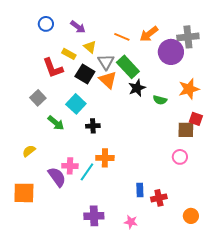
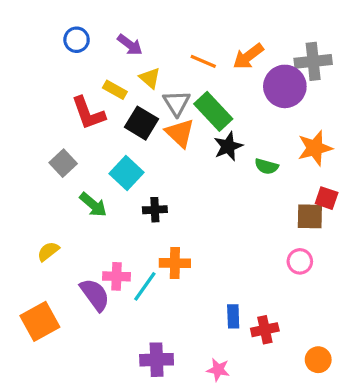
orange square: (24, 193) -> (40, 321), turned -30

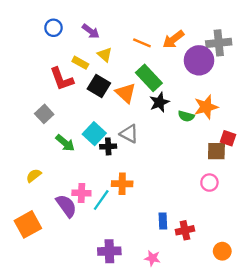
gray triangle: (177, 103) -> (129, 134), moved, turned -30
orange star: (315, 148) -> (206, 107), moved
cyan square: (127, 173) -> (94, 134), moved

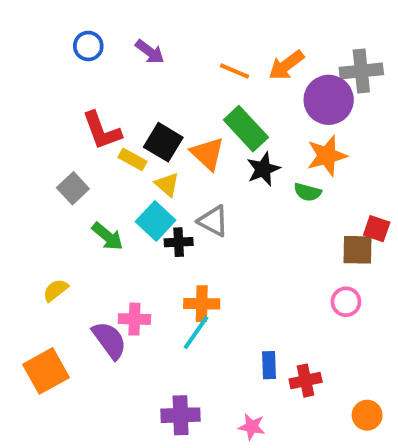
yellow triangle: (105, 55) -> (167, 184), moved
yellow rectangle: (80, 63) -> (133, 159), moved
orange star: (206, 107) -> (327, 156), moved
cyan line: (101, 200) -> (196, 333), moved

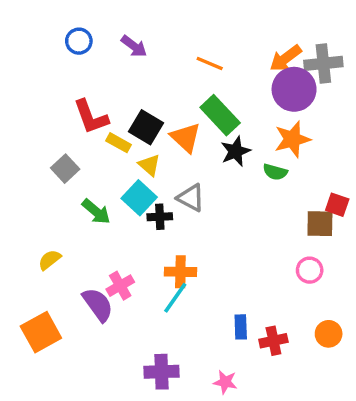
orange arrow: (286, 65) -> (285, 58), moved
pink cross: (134, 319) -> (120, 286), turned -32
orange circle: (367, 415) -> (329, 334), moved

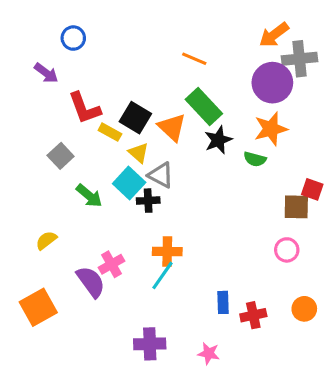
purple arrow: (134, 46) -> (46, 73), moved
orange arrow: (285, 58) -> (274, 35), moved
gray triangle: (191, 198) -> (161, 175), moved

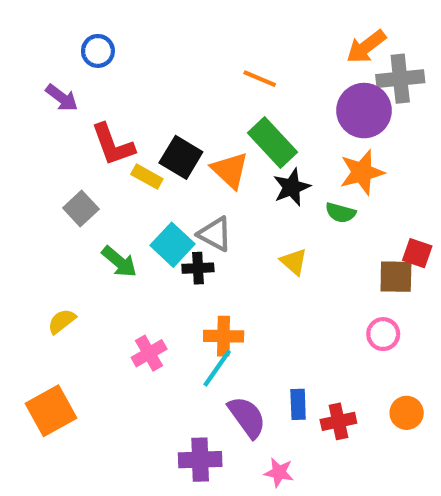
yellow triangle: (139, 153) -> (294, 262), moved
purple semicircle: (91, 282) -> (247, 417), moved

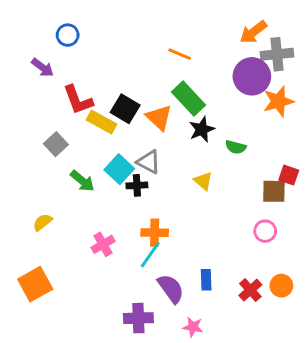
orange star: (362, 172) -> (278, 101), moved
yellow rectangle: (147, 177) -> (102, 122), size x1.4
red cross: (338, 421) -> (250, 290), moved, turned -30

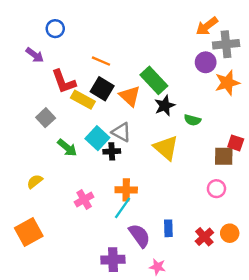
orange line: (180, 54) -> (101, 61), moved
purple circle: (252, 76) -> (206, 62), size x0.7
yellow triangle: (203, 181) -> (166, 148), size x1.6

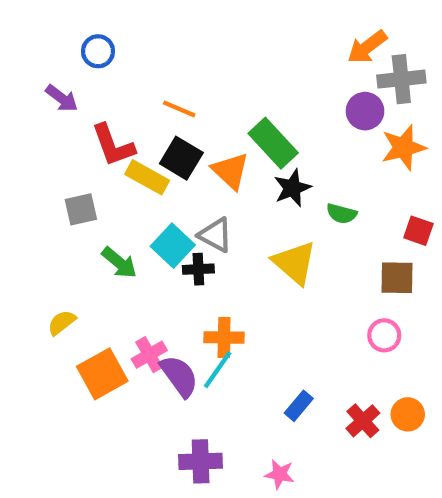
gray square: (46, 118) -> (81, 209), turned 30
red square: (236, 143) -> (418, 231), moved
blue rectangle: (168, 228) -> (299, 406), turned 42
orange square: (29, 232) -> (102, 374), moved
purple semicircle: (139, 236) -> (179, 376), moved

